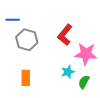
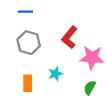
blue line: (13, 20) -> (25, 12), moved
cyan star: (68, 72) -> (55, 74), moved

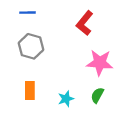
red L-shape: (69, 37) -> (85, 23), moved
cyan star: (55, 74) -> (66, 99), moved

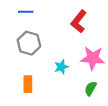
cyan star: (66, 99) -> (61, 67), moved

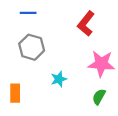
cyan star: (61, 67) -> (59, 79), moved
orange rectangle: (28, 84) -> (15, 93), moved

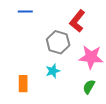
gray hexagon: (32, 47) -> (58, 42), moved
orange rectangle: (15, 93) -> (23, 84), moved

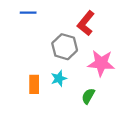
orange rectangle: (23, 84) -> (34, 84), moved
green semicircle: (89, 87) -> (88, 96), moved

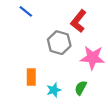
blue line: (28, 13) -> (26, 11), turned 40
cyan star: (59, 78) -> (54, 90), moved

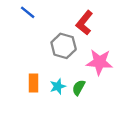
green semicircle: (81, 88) -> (79, 88), moved
cyan star: (54, 90) -> (58, 86), moved

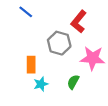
orange rectangle: (33, 83) -> (31, 65), moved
cyan star: (58, 86) -> (41, 84), moved

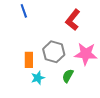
blue line: (26, 12) -> (24, 11), turned 32
gray hexagon: (59, 43) -> (54, 52), moved

